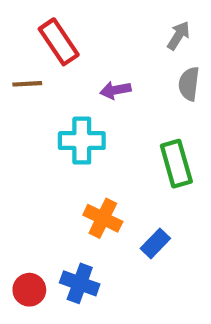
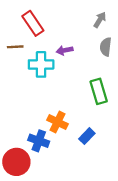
cyan cross: (82, 141) -> (41, 64), moved
blue cross: (80, 283) -> (39, 141), moved
red circle: (29, 290) -> (16, 162), size x1.5

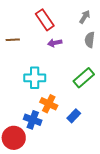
red rectangle: (33, 23) -> (45, 20), moved
cyan cross: (41, 64) -> (35, 78), moved
green rectangle: (99, 91) -> (84, 78), turned 65

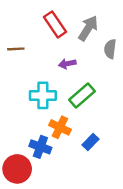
gray arrow: (85, 17) -> (88, 28), moved, size x1.5
purple arrow: (55, 43) -> (67, 64), moved
green rectangle: (84, 78) -> (82, 95), moved

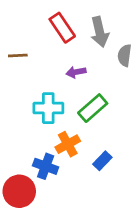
gray arrow: (88, 28) -> (100, 32), turned 135
orange cross: (60, 127) -> (68, 144), turned 35

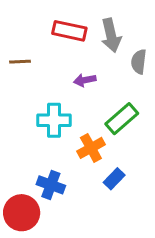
red rectangle: (62, 28) -> (69, 31), turned -44
green rectangle: (93, 108) -> (122, 119), moved
orange cross: (68, 144) -> (91, 148), moved

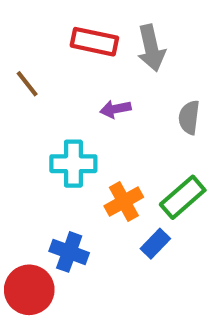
brown line: (20, 62) -> (27, 84), turned 55
gray semicircle: (139, 62) -> (189, 117), moved
green rectangle: (122, 119) -> (183, 197), moved

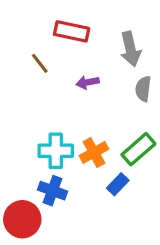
gray arrow: (151, 48) -> (130, 49), moved
brown line: (27, 84) -> (40, 63), moved
cyan cross: (73, 164) -> (56, 151), moved

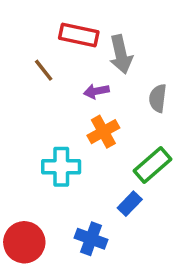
gray arrow: (130, 49) -> (121, 54), moved
orange cross: (94, 152) -> (103, 132), moved
blue cross: (53, 191) -> (91, 239), moved

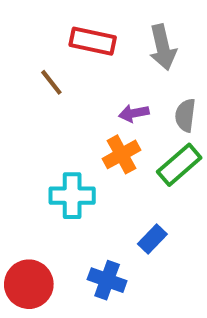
gray arrow: (121, 54) -> (163, 47), moved
purple arrow: (96, 91) -> (134, 113), moved
green rectangle: (153, 165) -> (179, 165), moved

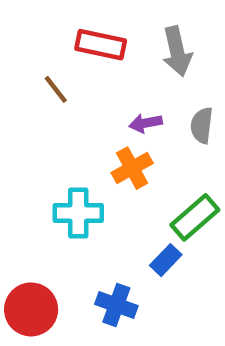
green rectangle: (179, 165) -> (195, 217), moved

